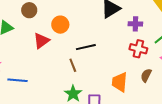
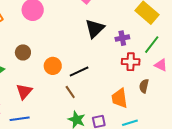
brown circle: (29, 10) -> (23, 52), moved
orange circle: (60, 25) -> (53, 66), moved
red triangle: (41, 41) -> (24, 91), moved

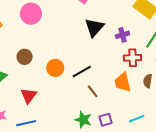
brown line: (70, 92) -> (93, 91), moved
orange trapezoid: (120, 98) -> (123, 82), moved

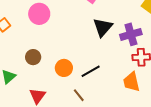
purple cross: (122, 35) -> (131, 34), size x1.5
brown line: (93, 91) -> (79, 95), moved

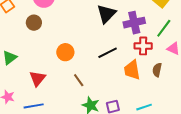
brown circle: (33, 57) -> (34, 23), moved
black line: (91, 71) -> (108, 53), moved

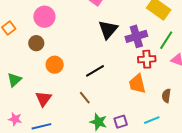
orange circle: (65, 52) -> (55, 65), moved
black line: (108, 53) -> (95, 71), moved
brown semicircle: (157, 70) -> (166, 96), moved

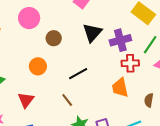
brown circle: (36, 43) -> (54, 38), moved

